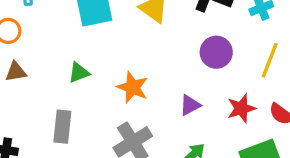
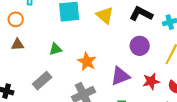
purple triangle: (190, 105) -> (120, 76), size x1.5
gray rectangle: (62, 127) -> (42, 81), turned 36

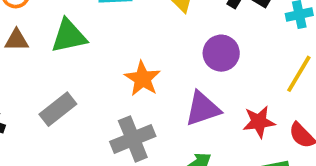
purple circle: (140, 46) -> (221, 53), moved
green triangle: (55, 49) -> (69, 36), moved, size x1.5

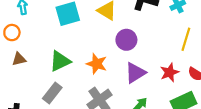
green triangle: (69, 36) -> (60, 61), moved
purple circle: (221, 53) -> (126, 40), moved

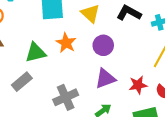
orange star: (97, 64) -> (66, 43), moved

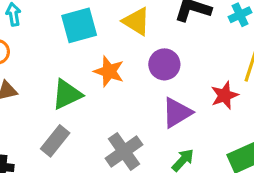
red star: (138, 85) -> (225, 95), moved

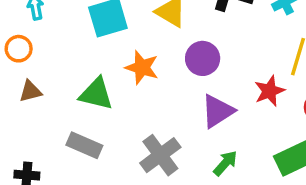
green triangle: (67, 94) -> (96, 94), turned 40
gray rectangle: (55, 141) -> (84, 145), turned 76

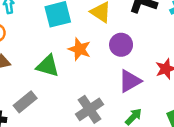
gray rectangle: (84, 145) -> (25, 102), moved, turned -65

